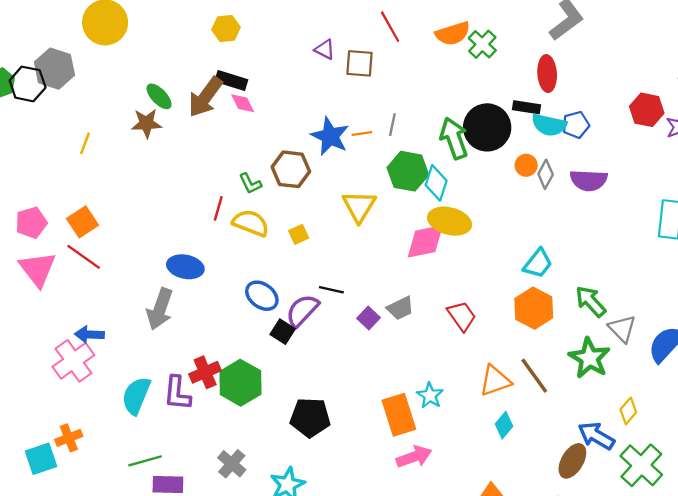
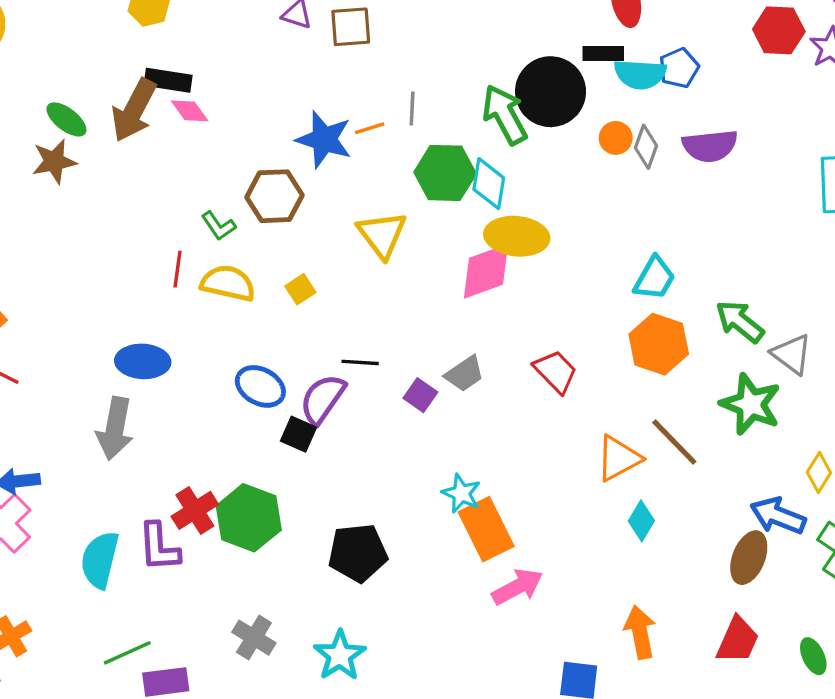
cyan star: (430, 396) -> (461, 493), moved

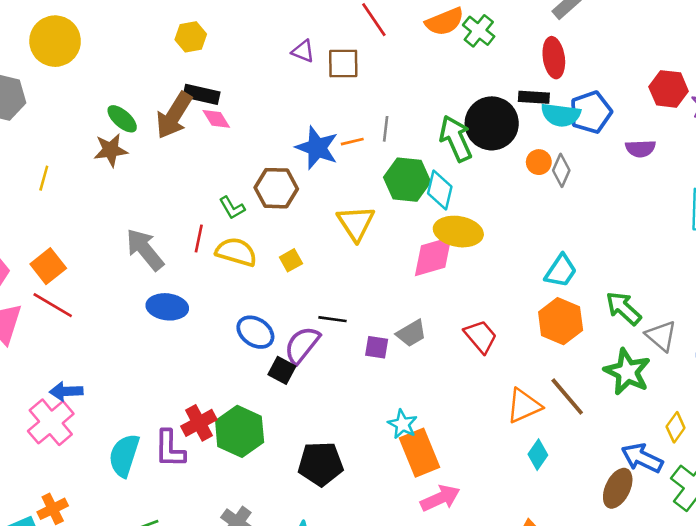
blue pentagon: (679, 68) -> (591, 112), size x1.4
purple semicircle: (710, 146) -> (640, 149), moved, size x0.7
purple square: (420, 395) -> (377, 347), turned -30
gray arrow: (115, 428) -> (145, 250), moved, turned 126

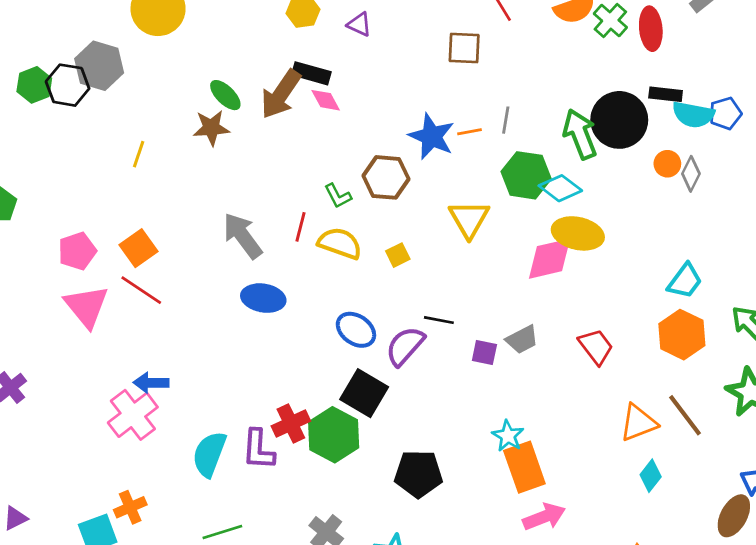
purple triangle: (303, 51) -> (359, 24), moved
red ellipse: (554, 58) -> (651, 29), moved
blue pentagon: (591, 112) -> (725, 113), size x0.7
cyan diamond: (440, 190) -> (560, 188), turned -69
black square: (282, 370) -> (364, 393), moved, size x1.6

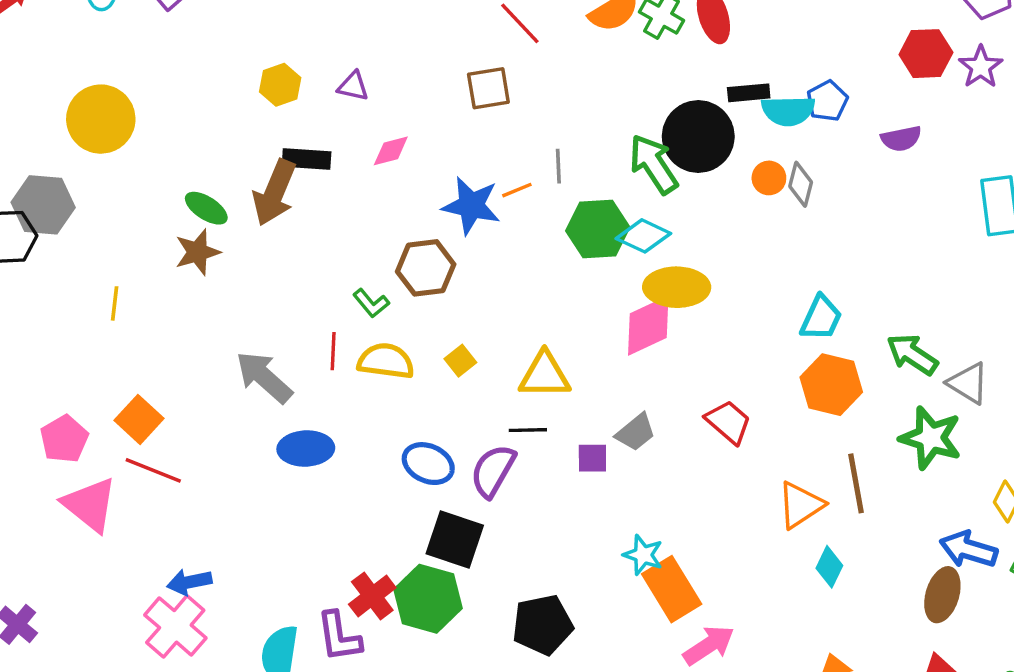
pink diamond: (326, 100) -> (391, 151), moved, turned -64
yellow triangle: (469, 219) -> (545, 375), moved, turned -48
brown line: (685, 415) -> (856, 483), turned 39

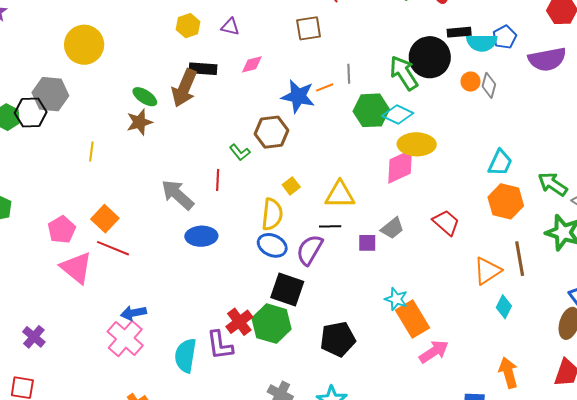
purple semicircle: (901, 139) -> (547, 59), size x1.6
yellow semicircle: (386, 361) -> (272, 214), moved, turned 88

